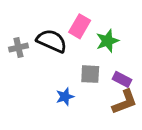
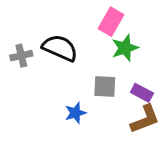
pink rectangle: (80, 26) -> (111, 22), moved

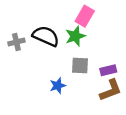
green star: (125, 48) -> (75, 36), moved
purple rectangle: (142, 93) -> (108, 70), turned -42

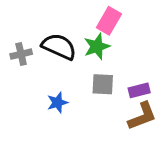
blue star: (58, 86) -> (57, 103), moved

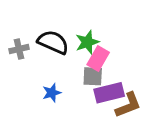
pink rectangle: (109, 21) -> (98, 59), moved
purple rectangle: (139, 90) -> (109, 93), moved, size x1.5

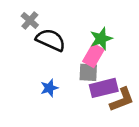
green star: (87, 42) -> (101, 39), moved
gray cross: (19, 49) -> (30, 20), moved, turned -36

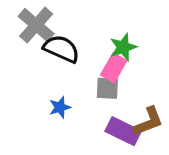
gray cross: (30, 20) -> (36, 25), size x1.6
purple rectangle: (104, 88) -> (123, 131), moved, turned 40

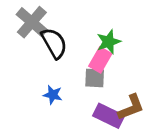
black semicircle: (61, 49) -> (54, 43), turned 36
blue star: (60, 107) -> (53, 95), turned 30

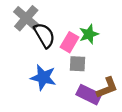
pink rectangle: (100, 60) -> (69, 42), moved
blue star: (53, 95) -> (43, 77), size x1.6

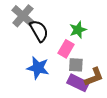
pink rectangle: (69, 42) -> (66, 49), moved
gray square: (77, 64) -> (76, 65), moved

